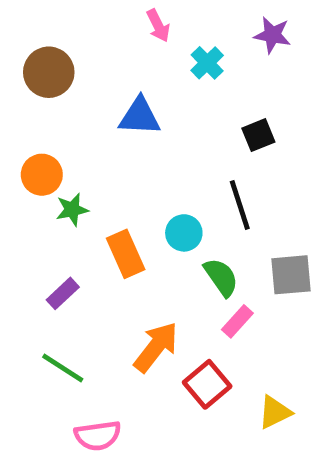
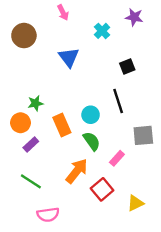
pink arrow: (158, 26) -> (63, 13), moved
blue triangle: (140, 116) -> (69, 57), turned 50
orange circle: (42, 175) -> (21, 123), moved
green semicircle: (221, 277) -> (92, 141), moved

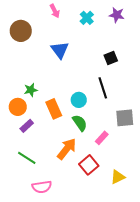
cyan cross: (102, 31) -> (87, 18), moved

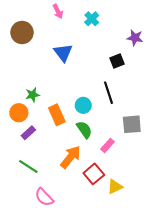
purple star: (117, 15) -> (135, 38), moved
yellow triangle: (118, 177) -> (115, 187), moved
pink semicircle: (42, 187) -> (44, 197), turned 54

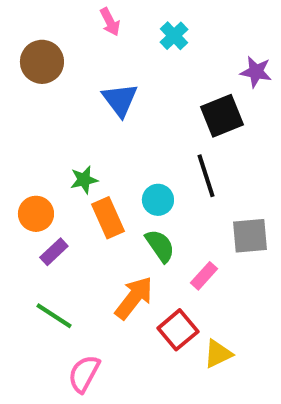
black square: (117, 61) -> (222, 116), size x1.5
green star: (33, 95) -> (84, 180), moved
pink semicircle: (44, 197) -> (84, 374), turned 72

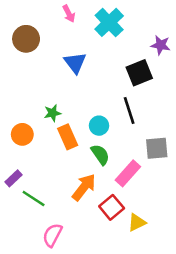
cyan cross: (174, 36) -> (109, 22), size x1.6
purple rectangle: (54, 252) -> (13, 178), moved
pink rectangle: (204, 276) -> (128, 173), size x1.5

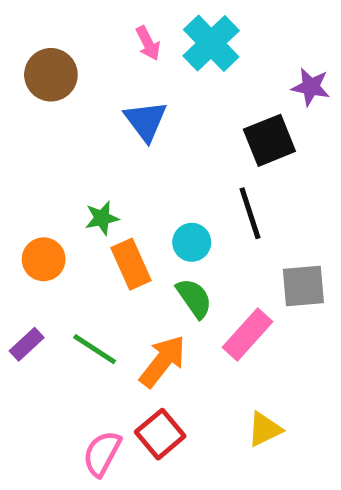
pink arrow: (69, 14) -> (148, 43), moved
green line: (34, 199) -> (95, 349), moved
red square: (112, 207) -> (160, 434), moved

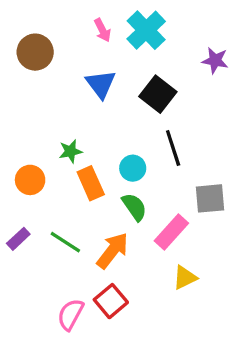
black square: (269, 140) -> (158, 94), moved, turned -30
yellow triangle: (265, 429) -> (185, 277), moved

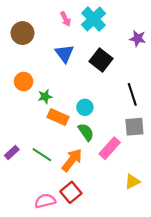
black line: (173, 148) -> (132, 94), moved
orange circle: (30, 180) -> (24, 81), moved
orange rectangle: (91, 183) -> (58, 117), turned -42
yellow triangle: (185, 277) -> (132, 182), moved
pink semicircle: (70, 314) -> (45, 201), turned 48

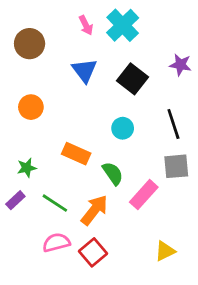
purple star: (138, 38) -> (180, 65), moved
green star: (45, 97) -> (27, 168), moved
cyan circle: (85, 107) -> (123, 128), moved
yellow triangle: (132, 182) -> (165, 251), moved
pink semicircle: (45, 201) -> (56, 243), moved

